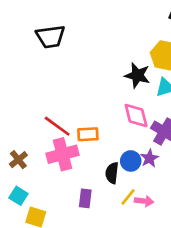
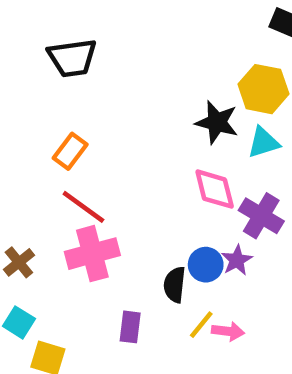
orange rectangle: (88, 134) -> (70, 151), moved, turned -50

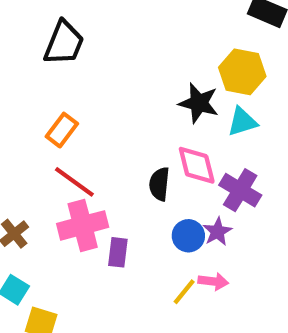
black trapezoid: (72, 58) -> (64, 43), turned -60
black semicircle: (175, 285) -> (159, 184), moved
purple rectangle: (130, 327) -> (118, 252), moved
pink arrow: (228, 331) -> (213, 281), moved

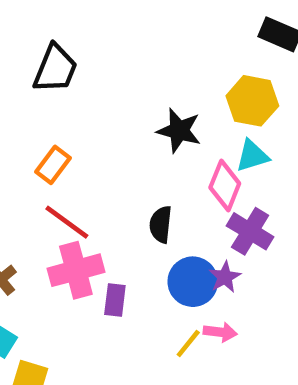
black star: (199, 103) -> (179, 131), moved
pink diamond: (197, 165) -> (225, 185), moved, turned 36
blue circle: (188, 236) -> (193, 282), size x1.4

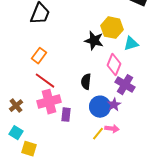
yellow hexagon: (252, 101) -> (112, 28), moved
cyan triangle: (252, 156) -> (131, 44), moved

